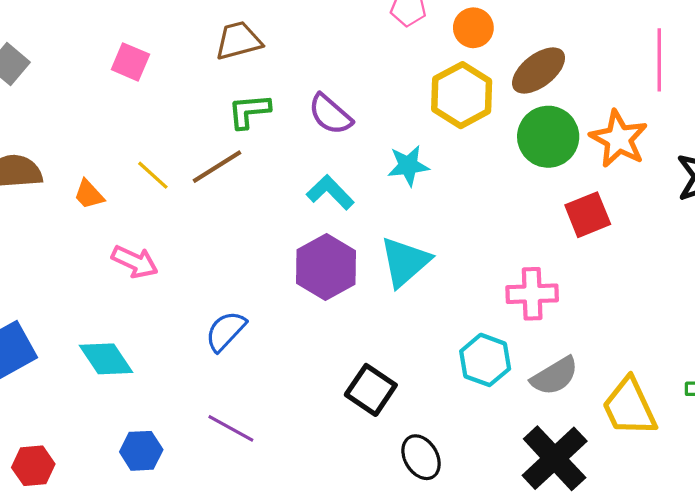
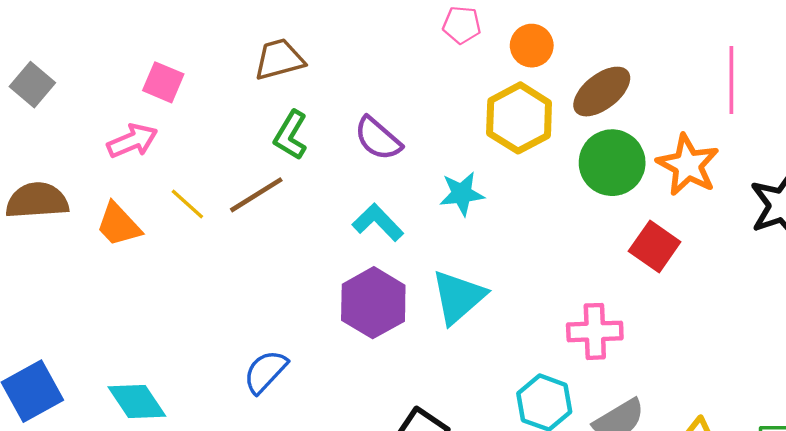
green L-shape: (249, 111) -> (291, 135), turned -54
orange trapezoid: (89, 194) -> (118, 225), size x1.4
red square: (588, 215) -> (655, 246), turned -33
pink arrow: (135, 262) -> (132, 141), moved, turned -48

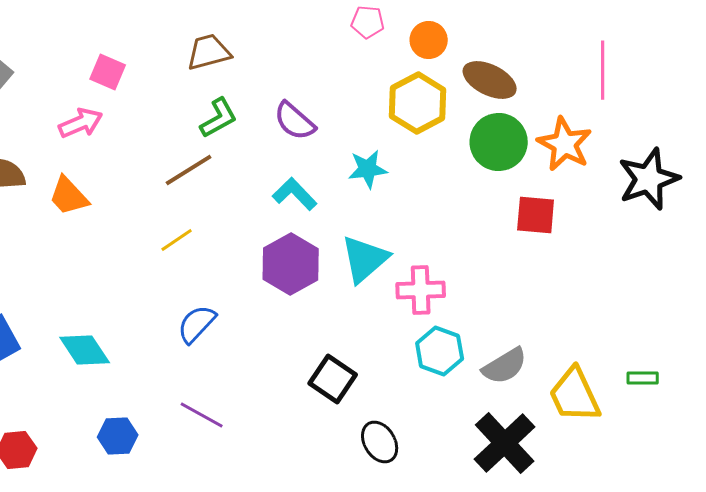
brown ellipse: (602, 92) -> (490, 80), turned 64
green L-shape: (291, 135) -> (219, 118), turned -150
yellow line: (187, 204) -> (177, 240), moved, turned -76
red square: (655, 246) -> (536, 215), turned -30
pink cross: (595, 331) -> (421, 290), moved

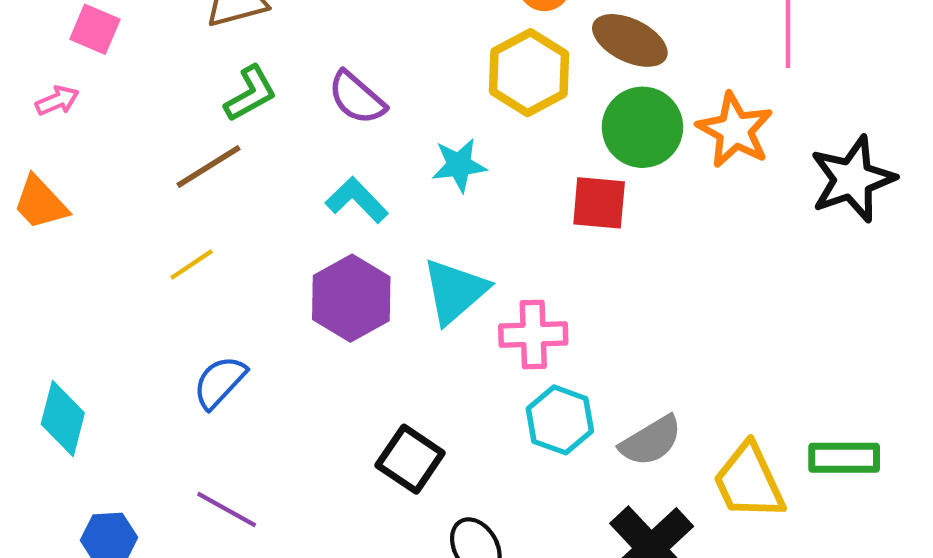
pink arrow: (81, 123) -> (57, 101), size x0.7
red square: (536, 215) -> (599, 203), moved
cyan diamond: (85, 350) -> (63, 419), turned 48
green rectangle: (643, 378) -> (844, 458), size x1.6

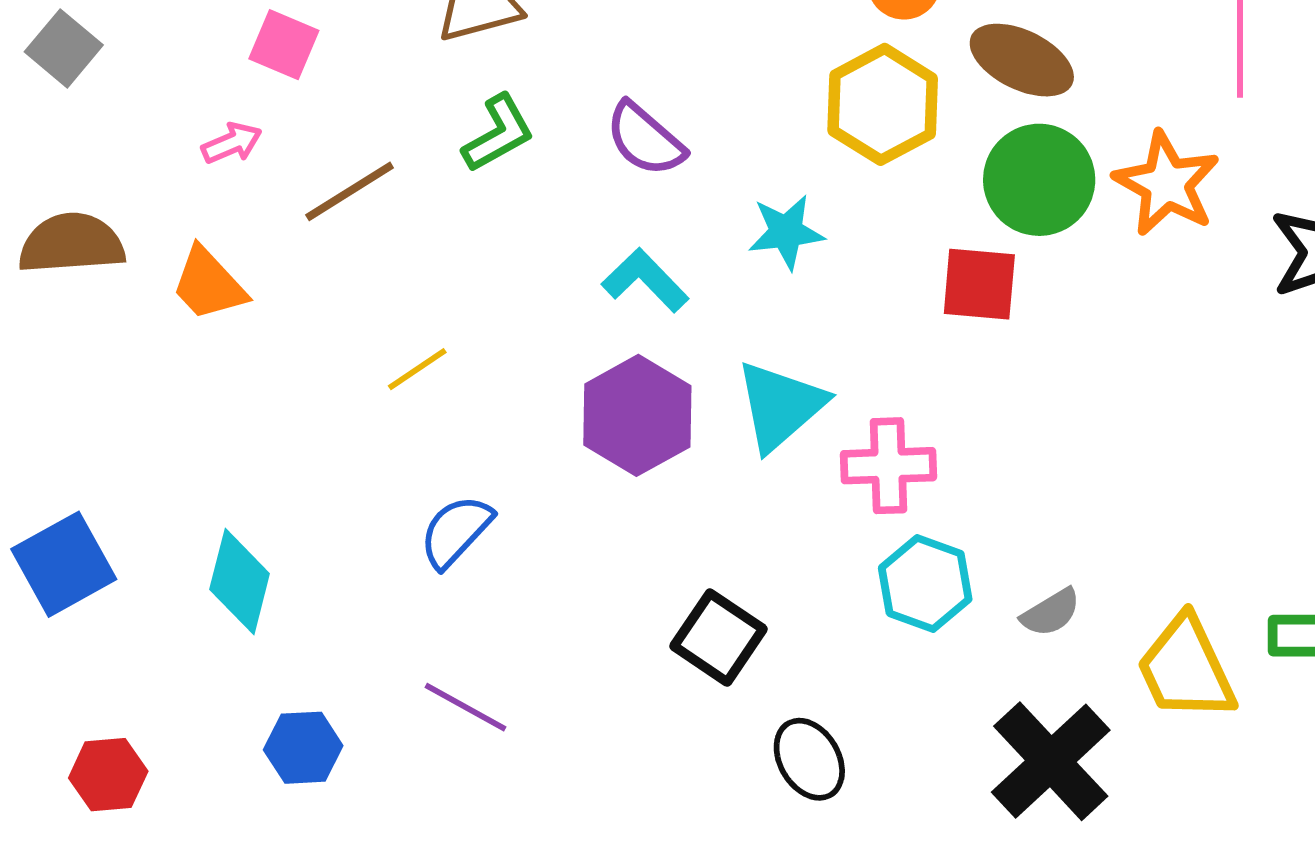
brown line: (208, 166) -> (350, 191), moved
gray semicircle: (651, 441) -> (1051, 612), size x0.7

